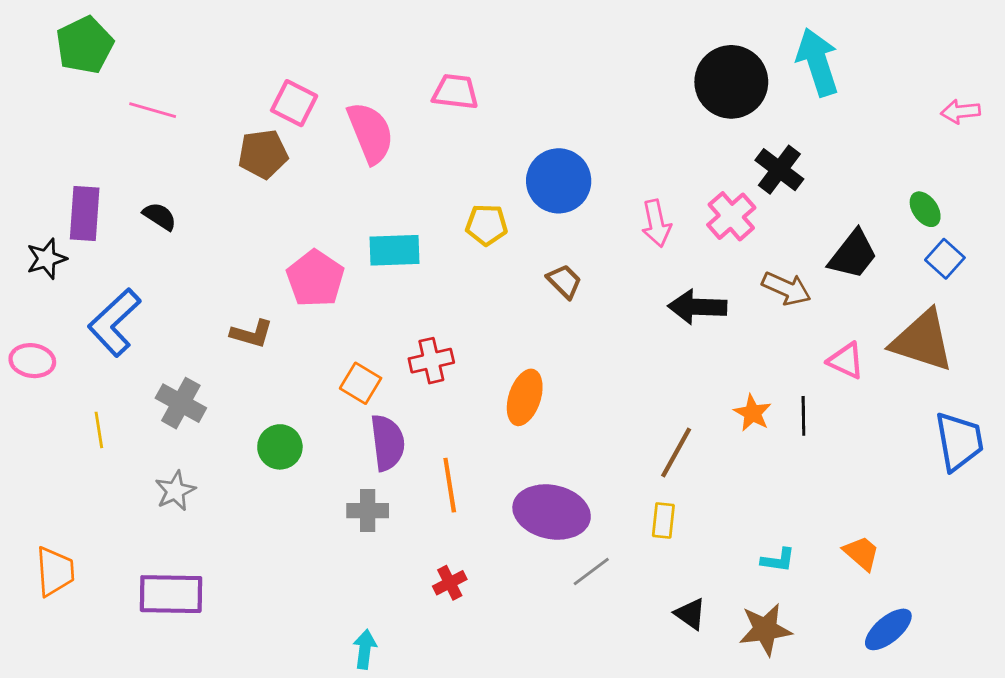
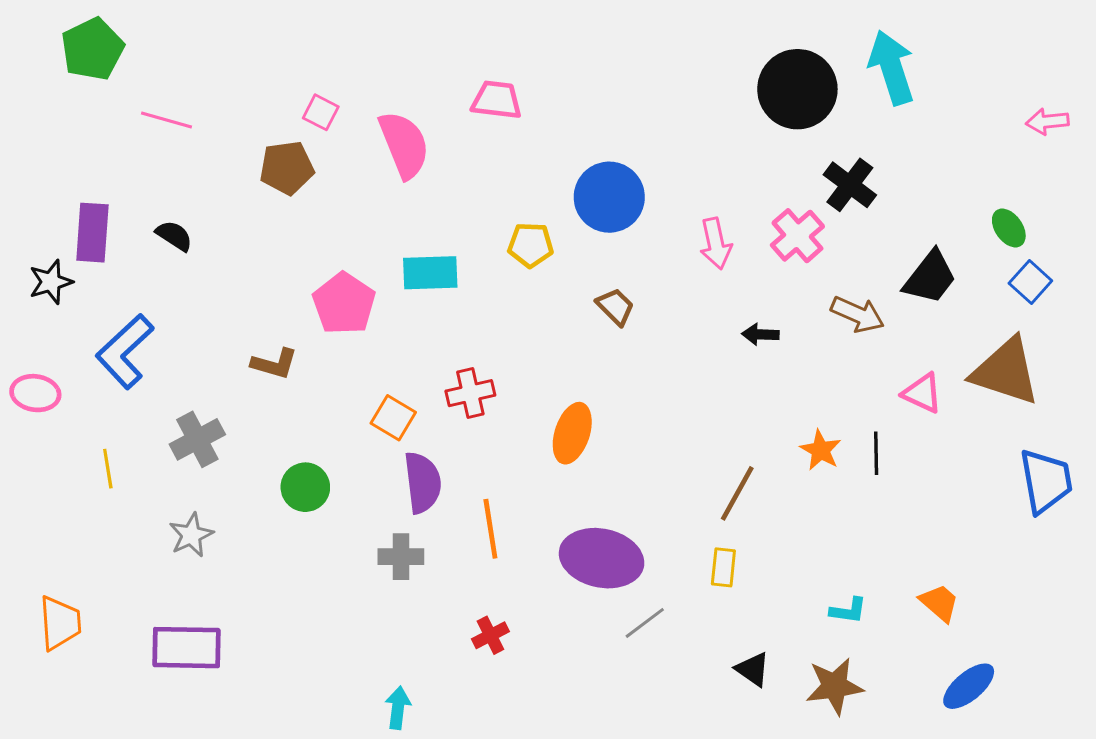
pink square: (294, 103) -> (321, 112), size x0.7
black arrow: (697, 307) -> (760, 334), size x0.6
gray cross: (181, 403) -> (197, 439), turned 33

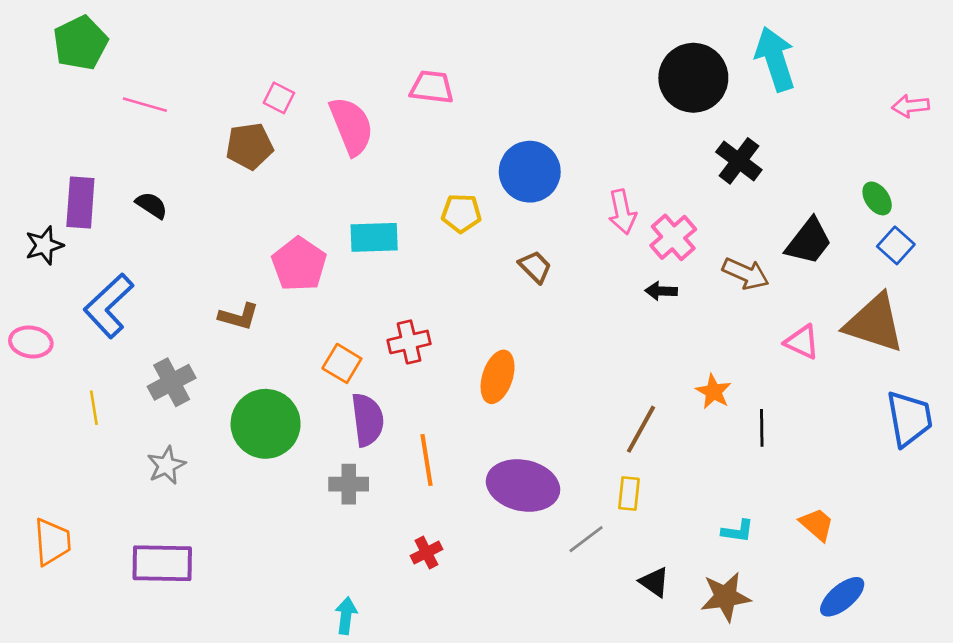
pink cross: (797, 236) -> (673, 237), moved
black line: (876, 453) -> (762, 428), moved
green circle: (305, 487) -> (266, 424), size x1.6
gray line: (645, 623) -> (586, 539), moved

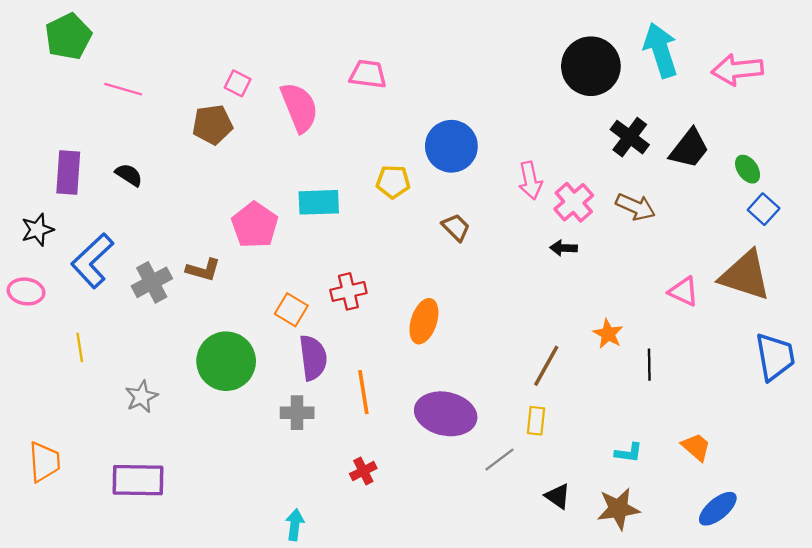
pink arrow: (911, 106) -> (737, 70), moved, size x1.6
black trapezoid: (809, 241) -> (689, 149), moved
black star: (44, 245) -> (37, 230), moved
brown arrow: (746, 274) -> (635, 207), moved
gray cross: (172, 382) -> (152, 282), moved

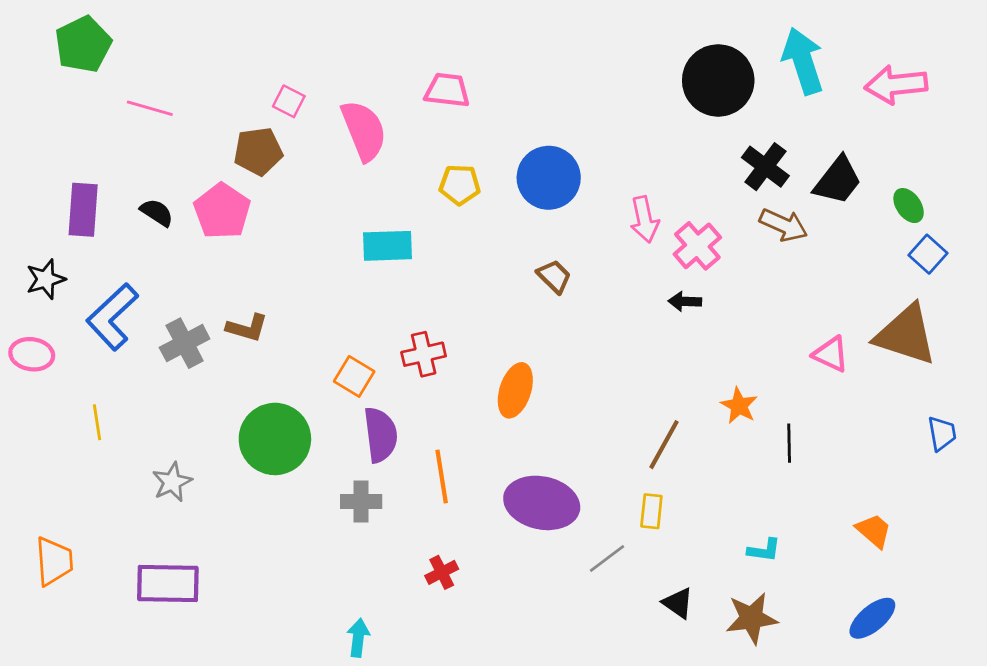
yellow pentagon: (393, 182) -> (460, 185), moved
brown arrow: (635, 207) -> (783, 225), moved
pink pentagon: (255, 225) -> (222, 211), moved
blue trapezoid: (775, 357) -> (942, 433), size x0.6
orange trapezoid: (696, 447) -> (874, 531), moved

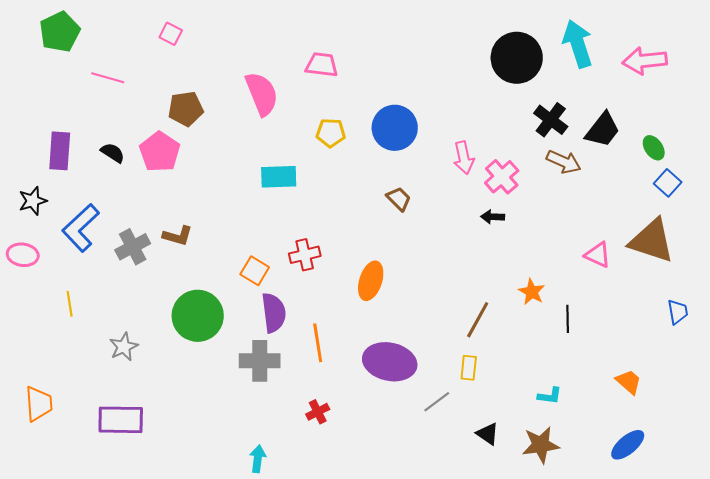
pink square: (289, 101) -> (171, 34), moved
gray cross: (361, 502) -> (260, 361), size x1.4

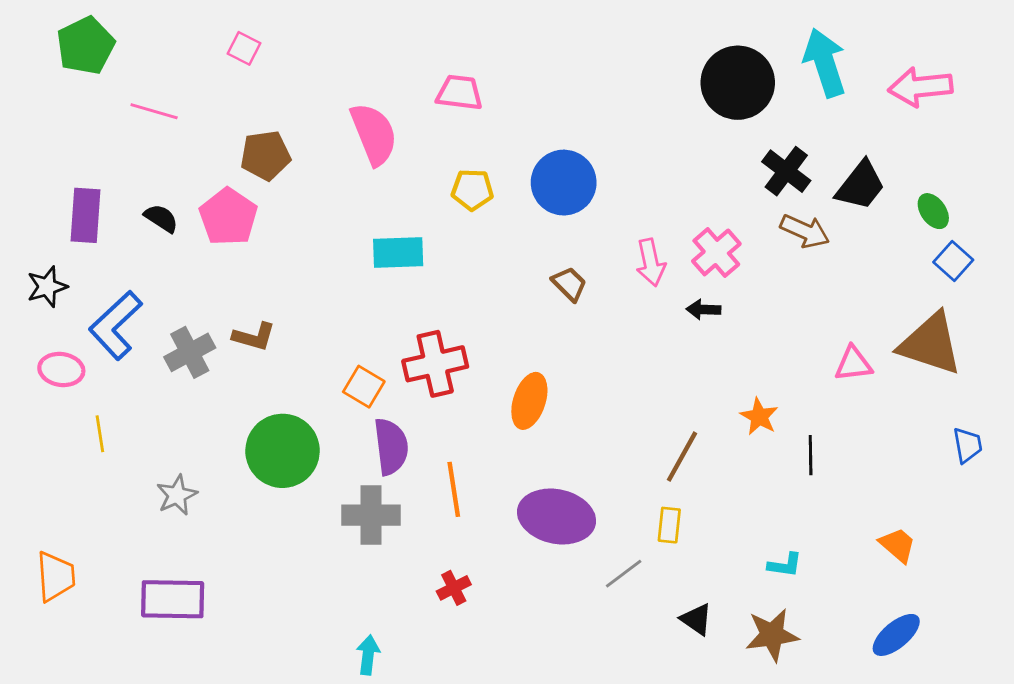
pink arrow: (464, 158) -> (651, 262), moved
pink ellipse: (23, 255) -> (61, 370), moved
red cross: (305, 255) -> (435, 364), size x1.4
pink triangle: (598, 255) -> (853, 364), turned -32

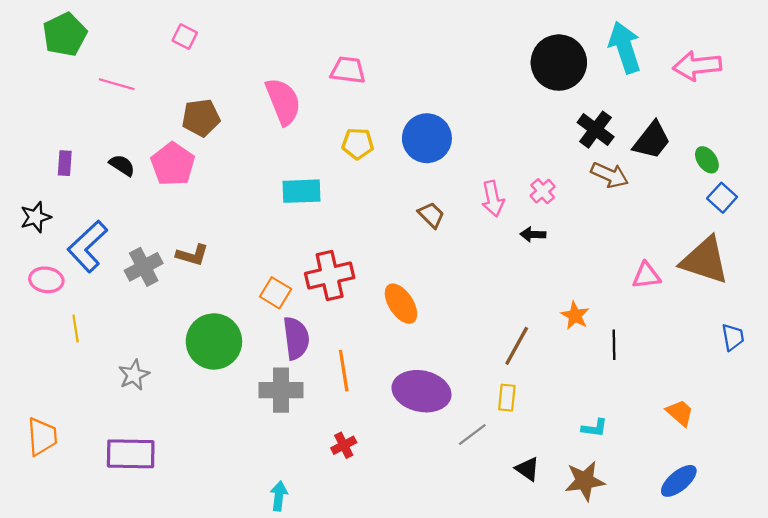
purple rectangle: (86, 215) -> (65, 163), size x0.6
pink cross: (716, 252) -> (543, 191), size x0.7
orange ellipse: (529, 401) -> (401, 304), turned -51

